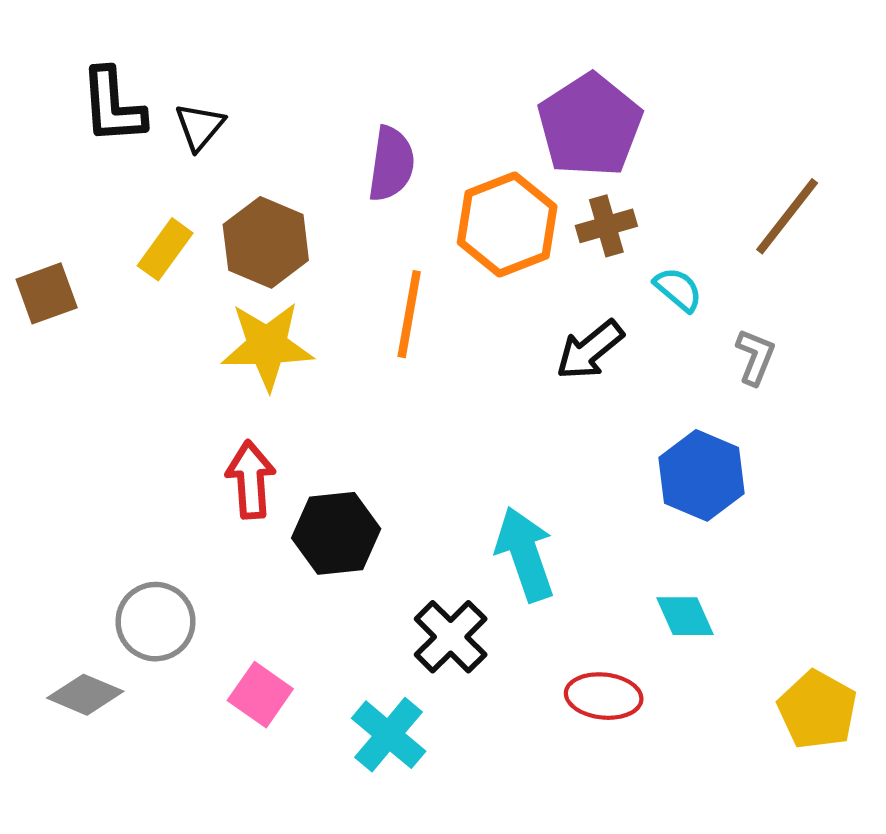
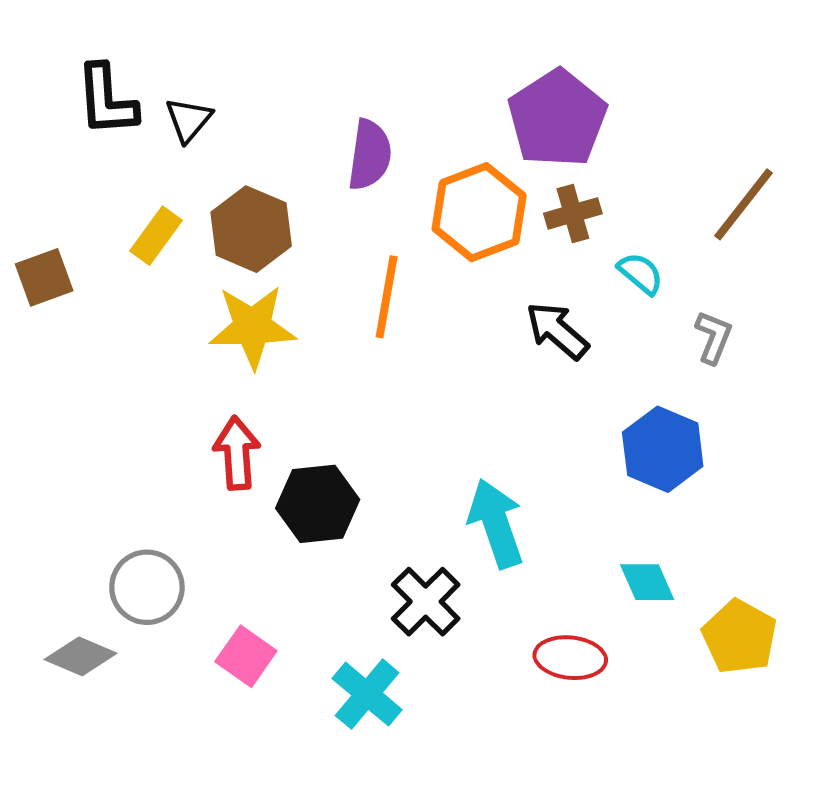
black arrow: (590, 350) -> (557, 331), turned 80
yellow pentagon: (817, 710) -> (740, 637), moved

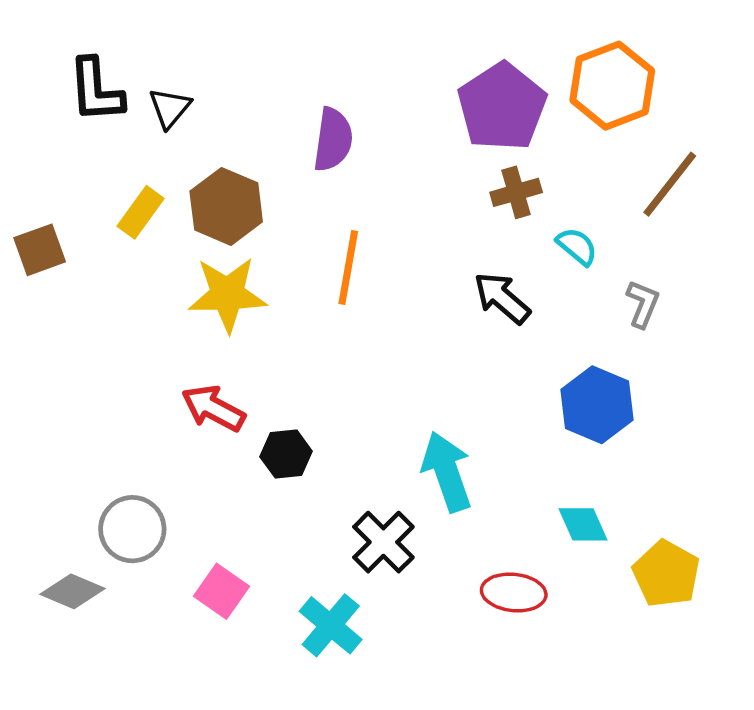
orange hexagon: (479, 212) -> (612, 86), moved
red arrow: (237, 453) -> (213, 408), turned -58
black hexagon: (318, 504) -> (286, 454), size x0.7

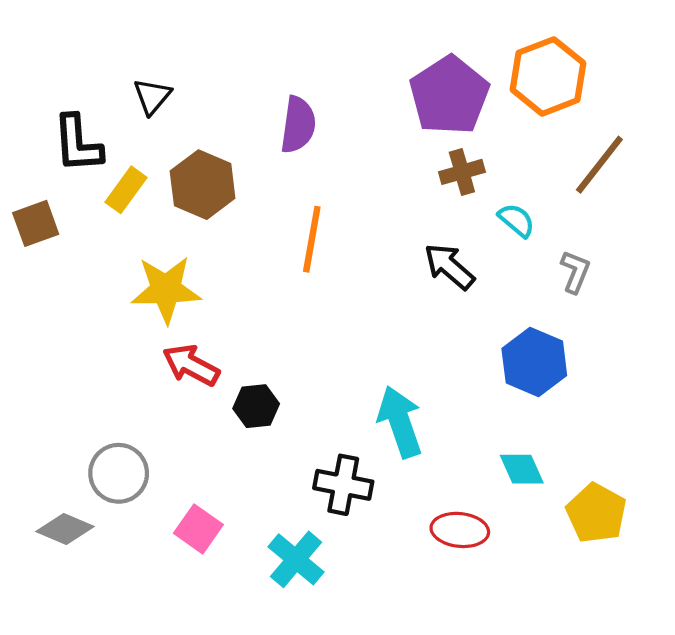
black L-shape: (96, 90) -> (78, 144), moved
yellow star: (227, 294) -> (166, 290), moved
black cross: (383, 542) -> (343, 485), turned -34

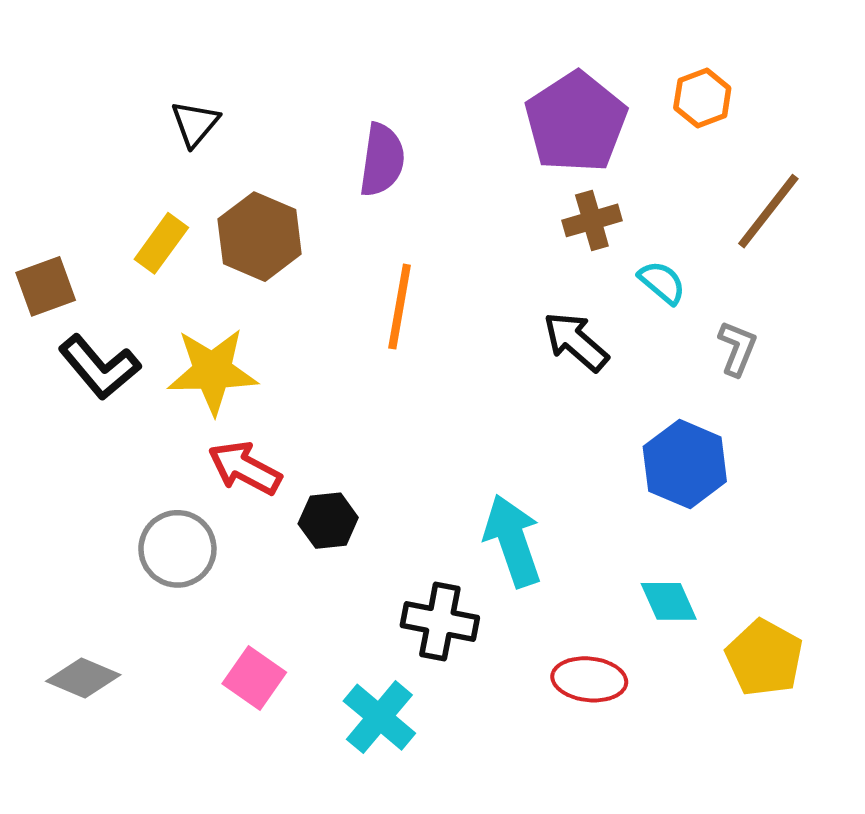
orange hexagon: (548, 76) -> (702, 98), size x0.6
black L-shape: (78, 144) -> (99, 367), moved, turned -36
gray circle: (119, 473) -> (177, 549), moved

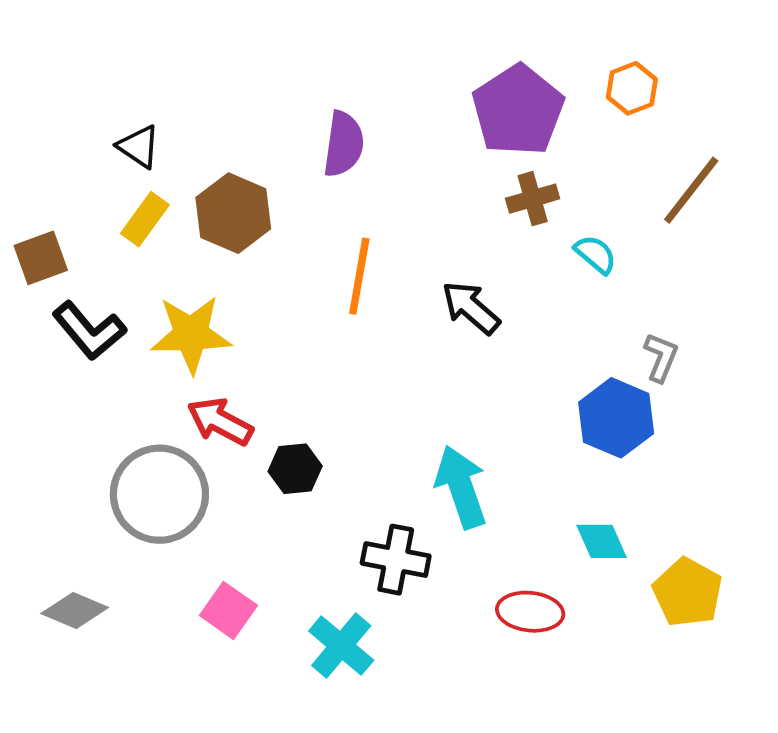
black triangle: (195, 124) -> (139, 146), moved, turned -36
black arrow: (576, 342) -> (471, 308), moved
gray L-shape: (737, 348) -> (661, 357), moved
gray circle: (177, 549) -> (159, 494), size x1.4

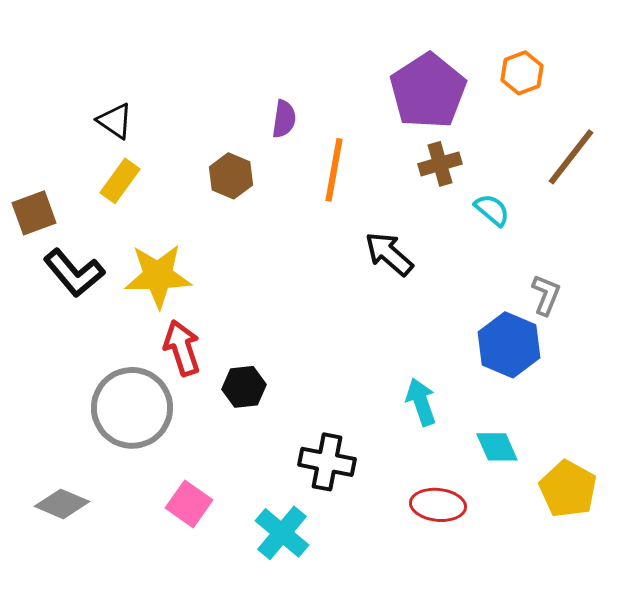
purple semicircle: (344, 144) -> (284, 119), size x0.7
brown hexagon: (233, 213) -> (231, 176), moved, size x0.7
orange line: (359, 276) -> (334, 170), moved
red arrow: (220, 421) -> (182, 348), turned 44
cyan arrow: (461, 487) -> (421, 402), moved, size x0.7

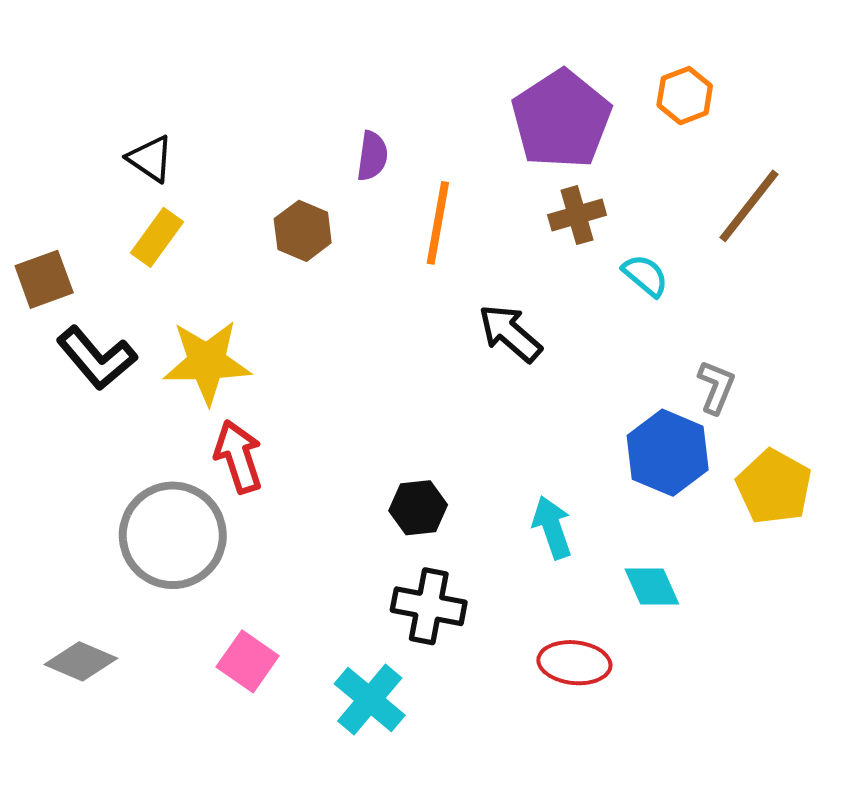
black hexagon: (244, 387) -> (418, 508), moved
yellow pentagon: (568, 489) -> (774, 487), moved

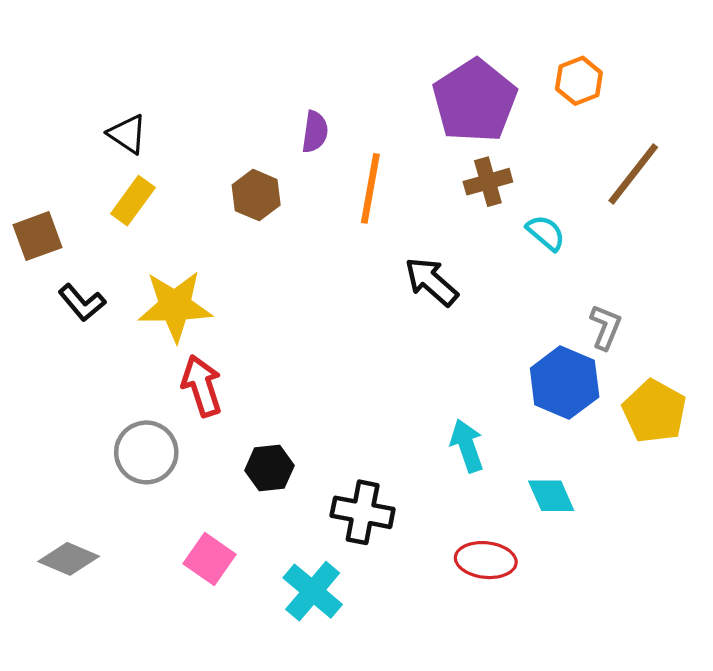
black L-shape: (97, 358) -> (82, 303), size x0.7
black hexagon: (418, 508) -> (269, 468), moved
gray circle: (173, 535) -> (146, 452), size x0.7

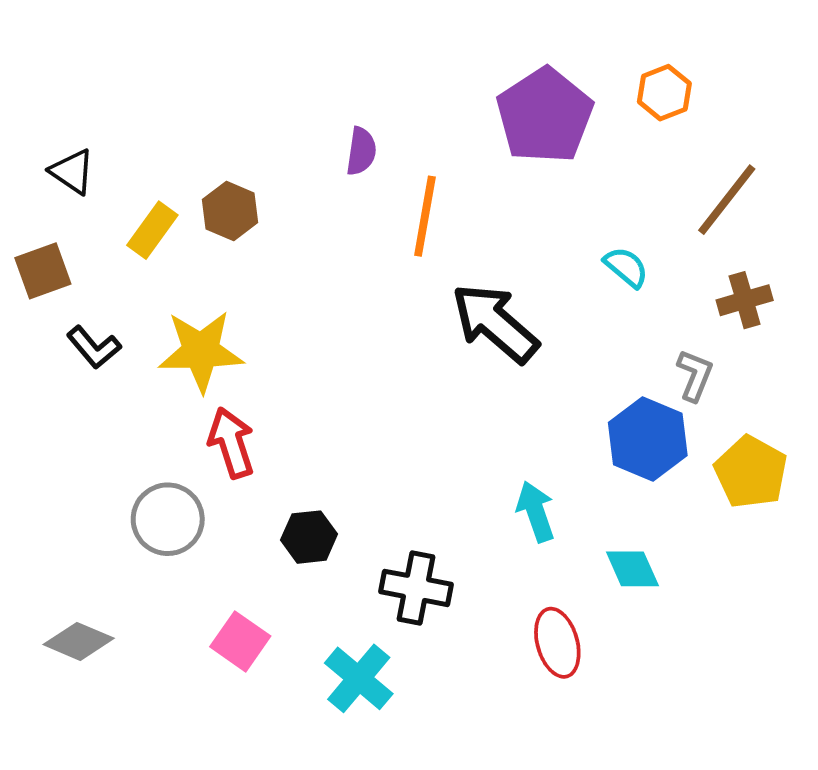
black triangle: (127, 134) -> (72, 172), moved
brown cross: (488, 182) -> (745, 300), moved
brown hexagon: (256, 195) -> (230, 211), moved
black arrow: (431, 282) -> (495, 323), size x1.4
red ellipse: (486, 560) -> (557, 643), turned 68

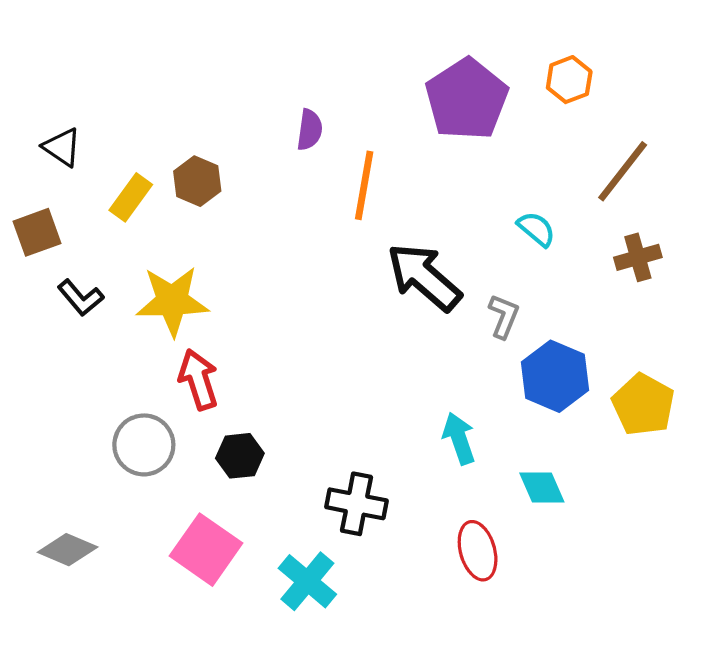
gray L-shape: (695, 375) -> (504, 316), moved
black hexagon: (309, 537) -> (240, 456), moved
pink square: (240, 641) -> (206, 550), size x1.4

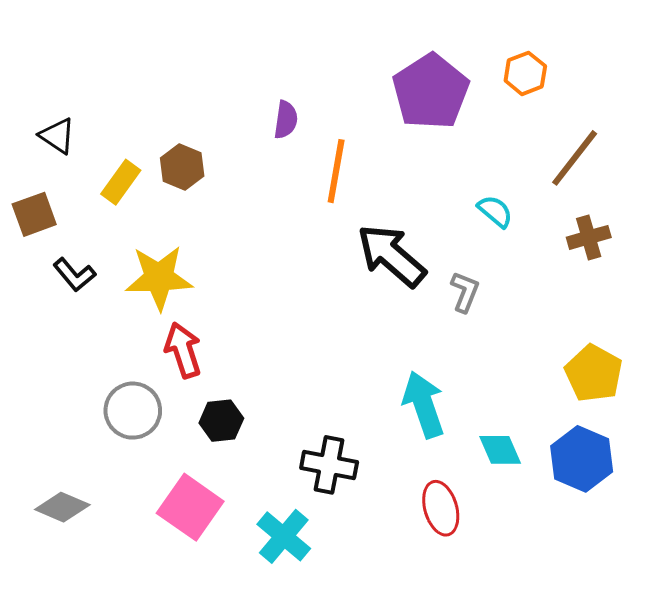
blue hexagon: (555, 376) -> (582, 459), moved
cyan arrow: (459, 438) -> (424, 405), size x1.4

